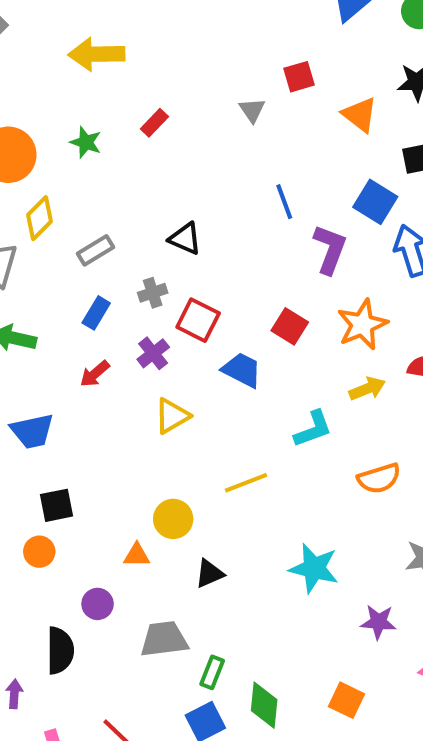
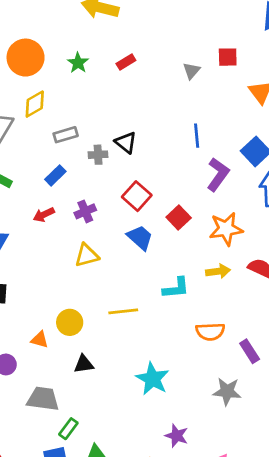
gray cross: (153, 293) -> (98, 155), moved
red square: (198, 320) -> (137, 196), moved
purple star: (378, 622) -> (177, 436), moved

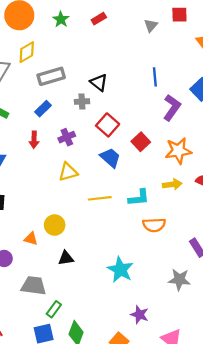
gray rectangle: (66, 135) -> (51, 76), size x1.4
gray cross: (98, 155) -> (82, 102), moved
red arrow: (44, 215) -> (34, 140), turned -63
yellow line: (123, 311) -> (100, 198), moved
orange semicircle: (210, 332) -> (154, 225), moved

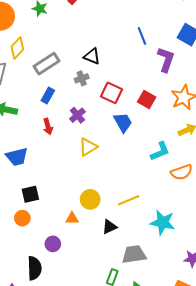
blue trapezoid: (110, 158) -> (123, 122), turned 35
yellow line: (100, 198) -> (129, 200), moved
gray trapezoid: (34, 286) -> (134, 254), moved

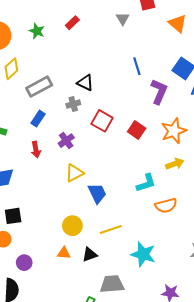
blue trapezoid: (123, 122) -> (97, 193), moved
orange triangle: (72, 218) -> (64, 253), moved
purple circle: (53, 244) -> (24, 263), moved

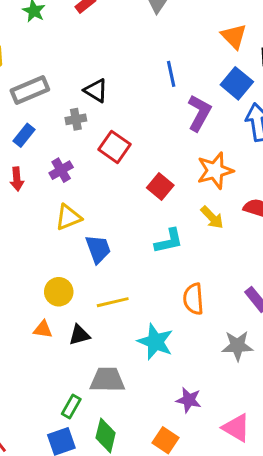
orange triangle: (177, 23) -> (234, 36), moved
red square: (137, 130) -> (160, 186), moved
yellow arrow: (175, 164) -> (212, 217), turned 60
orange semicircle: (166, 206) -> (193, 299), moved, turned 95

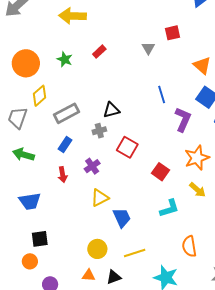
black triangle: (96, 91) -> (111, 110), turned -42

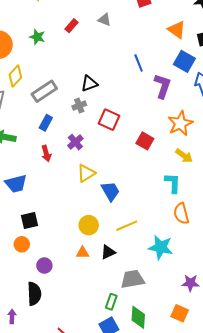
gray triangle: (148, 48) -> (104, 20), moved, turned -32
cyan L-shape: (169, 208) -> (173, 183), moved, turned -65

